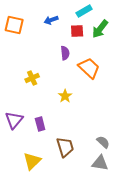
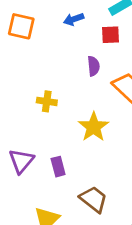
yellow cross: (32, 78) -> (47, 101), turned 32
yellow star: (65, 96) -> (94, 127), size x1.5
brown trapezoid: (65, 147) -> (94, 199), turned -35

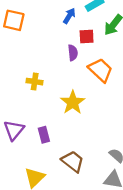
blue arrow: (74, 19) -> (69, 16), moved, turned 140
red square: (111, 35) -> (87, 37), moved

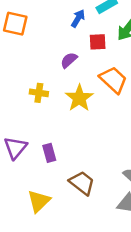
purple semicircle: (73, 53) -> (69, 60), moved, turned -126
yellow star: (73, 102) -> (79, 98), moved

